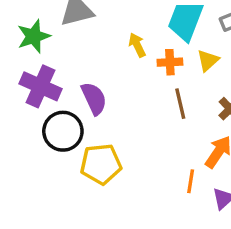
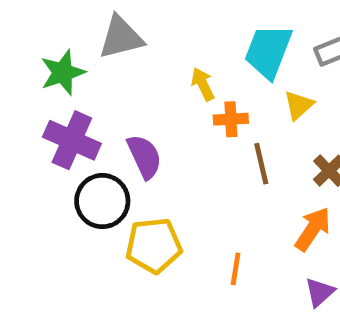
orange cross: (170, 62) -> (231, 119), moved
orange line: (191, 181) -> (236, 269), moved

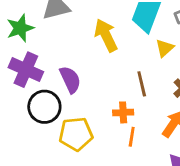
yellow arrow: (203, 84) -> (106, 35), size x1.6
orange cross: (231, 119) -> (123, 112), moved
orange line: (236, 269) -> (132, 137), moved

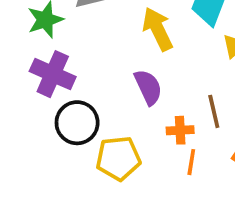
purple semicircle: (70, 80) -> (148, 87), moved
brown line: (142, 84) -> (214, 111), moved

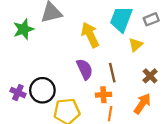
purple cross: (53, 74) -> (18, 93), moved, size x0.6
brown line: (214, 111) -> (112, 73), moved

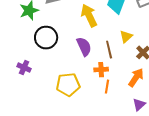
yellow triangle: (136, 45) -> (126, 37), moved
black circle: (42, 90) -> (46, 38), moved

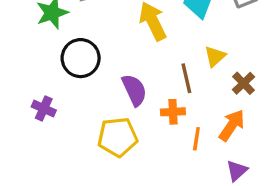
purple semicircle: (84, 47) -> (134, 90), moved
orange line: (107, 87) -> (196, 139), moved

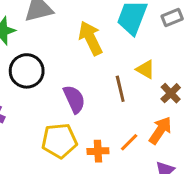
yellow triangle: (215, 56) -> (145, 69), turned -48
orange cross: (173, 112) -> (98, 151), moved
orange line: (196, 139) -> (129, 142), turned 36

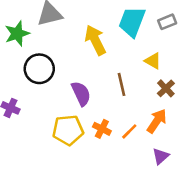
yellow triangle: (145, 69) -> (153, 61), moved
orange cross: (98, 151) -> (102, 129), moved, turned 30

